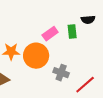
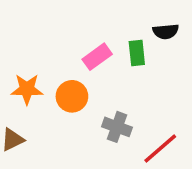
orange circle: (36, 56) -> (72, 96), size x0.7

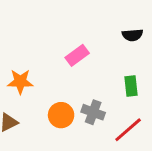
green rectangle: (137, 53) -> (131, 86), moved
orange circle: (72, 96) -> (61, 115), moved

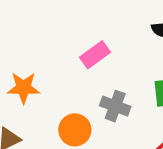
gray cross: (93, 112) -> (115, 106), moved

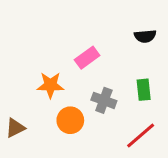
orange star: (24, 88) -> (50, 85), moved

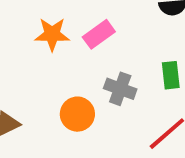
orange star: (50, 85) -> (52, 34), moved

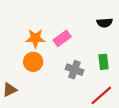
orange circle: (77, 114) -> (33, 62), moved

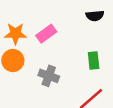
gray cross: (74, 70) -> (49, 76), moved

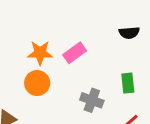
gray cross: (49, 76) -> (92, 100), moved

